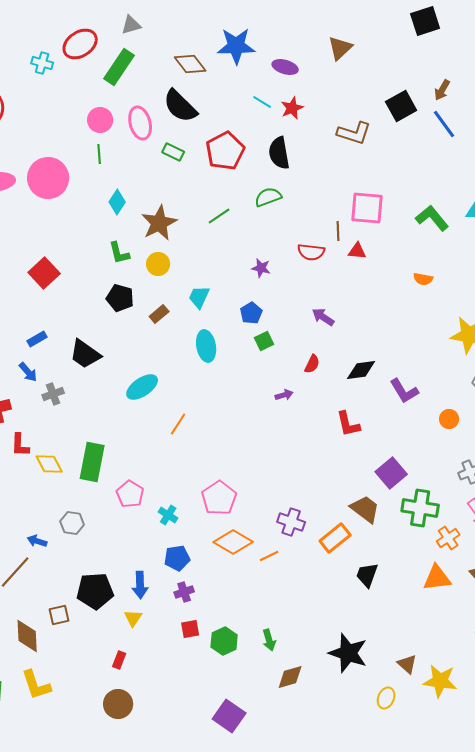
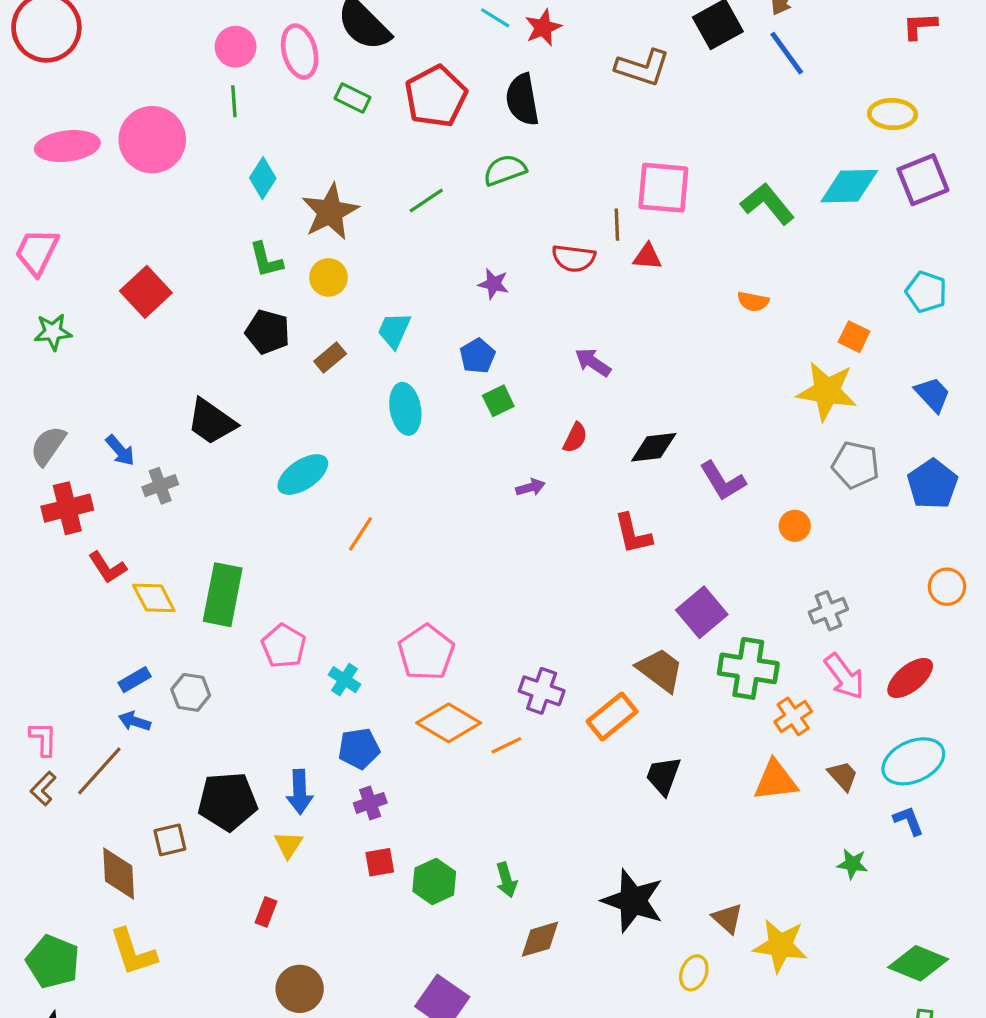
blue rectangle: (37, 339) -> (135, 680), moved
red L-shape: (20, 445) -> (107, 567), turned -35
brown circle: (118, 704) -> (300, 989), moved

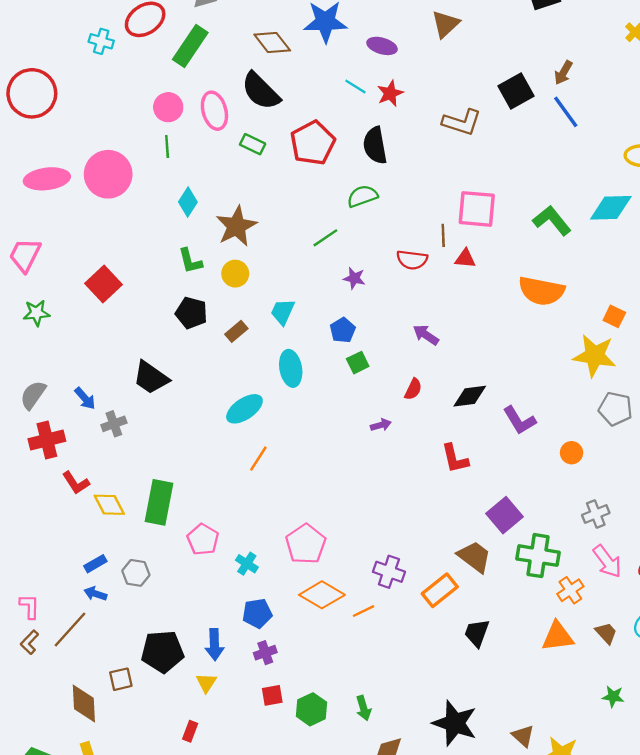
green line: (426, 201) -> (325, 238), moved
orange semicircle: (753, 301) -> (541, 291), size x2.0
cyan ellipse: (303, 475) -> (244, 409), moved

